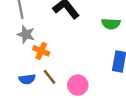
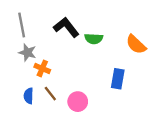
green semicircle: (111, 24) -> (94, 39), moved
blue semicircle: (27, 79) -> (29, 96), turned 98

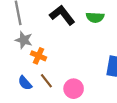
green semicircle: (94, 39) -> (95, 17), moved
blue semicircle: (29, 96) -> (25, 83), turned -42

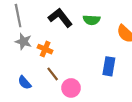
orange cross: (38, 56) -> (45, 49), moved
brown line: (46, 81) -> (53, 74), moved

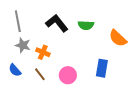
brown line: (53, 74) -> (40, 74), moved
blue semicircle: (25, 83) -> (15, 70), moved
pink circle: (71, 88) -> (68, 75), moved

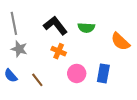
orange cross: (43, 52) -> (59, 51), moved
pink circle: (68, 75) -> (77, 73), moved

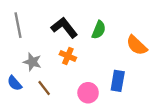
green semicircle: (86, 28) -> (99, 30), turned -70
gray star: (19, 49) -> (32, 62), moved
pink circle: (77, 73) -> (88, 93), moved

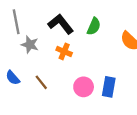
gray star: (32, 62) -> (30, 45), moved
blue rectangle: (118, 81) -> (109, 87), moved

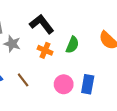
green semicircle: (94, 26) -> (72, 45), moved

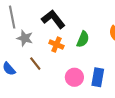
brown line: (23, 80) -> (35, 64), moved

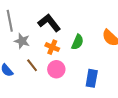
pink circle: (74, 77) -> (56, 69), moved

